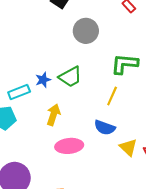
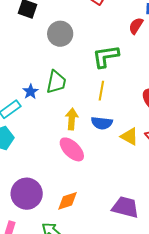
green trapezoid: (70, 77) -> (56, 82), turned -35
yellow arrow: (53, 115) -> (72, 119), moved
pink ellipse: (69, 146) -> (72, 149), turned 64

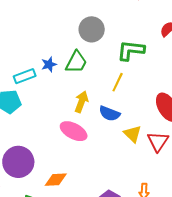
gray circle: (60, 34) -> (92, 29), moved
pink ellipse: (72, 149) -> (74, 131), turned -32

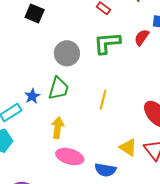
green L-shape: (131, 50) -> (107, 43), moved
yellow arrow: (81, 102) -> (58, 128), moved
blue semicircle: (109, 114) -> (105, 170), moved

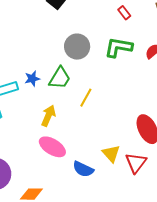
yellow line: (103, 100) -> (86, 98), moved

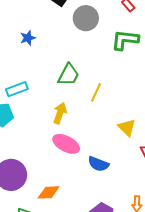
gray circle: (77, 47) -> (86, 18), moved
blue star: (32, 79) -> (28, 38), moved
yellow triangle: (111, 154) -> (127, 127), moved

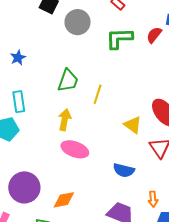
blue star: (28, 38) -> (18, 58), moved
cyan rectangle: (17, 89) -> (19, 102), turned -70
blue semicircle: (98, 164) -> (124, 170), moved

